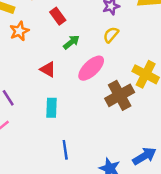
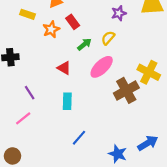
orange star: (19, 31) -> (51, 29), moved
yellow semicircle: (111, 35) -> (108, 38), moved
blue line: (65, 150) -> (79, 138), turned 49

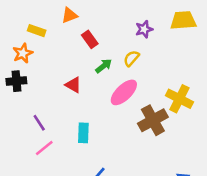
orange star: (51, 29) -> (23, 53), moved
red triangle: (64, 68) -> (73, 85), moved
pink line: (23, 118) -> (44, 148), moved

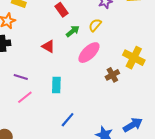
brown cross: (153, 120) -> (112, 75), size x0.6
purple line: (39, 123) -> (21, 77), turned -40

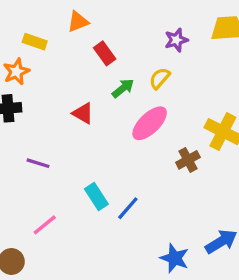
cyan rectangle: (56, 85) -> (96, 197), moved, turned -35
pink line: (25, 97) -> (45, 225), moved
blue line: (68, 120) -> (128, 208), moved

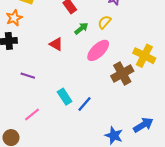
brown cross: (188, 160) -> (122, 74), size x1.5

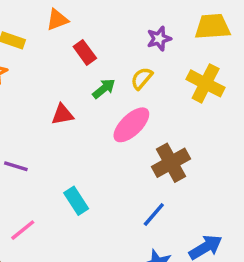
red triangle: (56, 44) -> (62, 114), turned -40
yellow cross: (144, 56) -> (206, 83), moved
blue line: (84, 104) -> (154, 215), moved

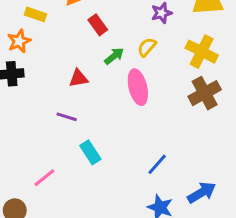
pink ellipse: (131, 125) -> (138, 87), turned -60
brown cross: (171, 163) -> (205, 93), moved
purple line: (16, 166) -> (67, 117), moved

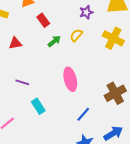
red triangle: (79, 78) -> (15, 43), moved
pink ellipse: (138, 87) -> (70, 79), moved
brown cross: (205, 93) -> (115, 93), moved

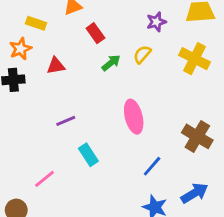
purple line: (22, 82) -> (66, 121), turned -40
brown cross: (115, 93) -> (197, 136), turned -30

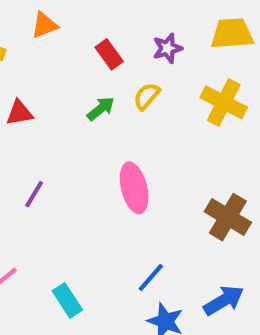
red rectangle: (95, 33) -> (109, 54), moved
purple line: (66, 121) -> (34, 194), turned -36
cyan rectangle: (88, 155) -> (67, 300), moved
blue line: (152, 166) -> (151, 277), moved

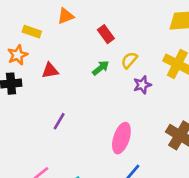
purple star: (167, 48) -> (142, 85), moved
pink ellipse: (134, 188) -> (121, 138), moved, turned 32

